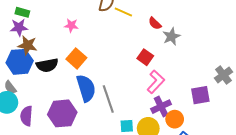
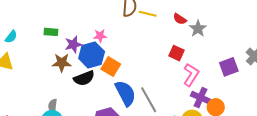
purple star: (19, 27) -> (73, 44), moved
blue hexagon: (20, 62) -> (92, 55), moved
gray semicircle: (10, 87) -> (53, 106), turned 56
purple square: (200, 95) -> (229, 67), moved
purple cross: (161, 107) -> (201, 98), turned -30

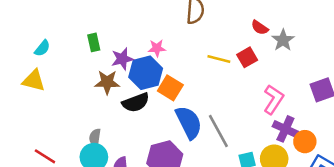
yellow line: (148, 14) -> (219, 59), moved
green rectangle: (51, 32) -> (94, 42), turned 72
red square: (176, 53) -> (247, 57), moved, turned 35

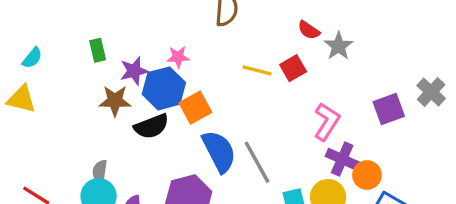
orange square: (170, 88) -> (195, 108), turned 30

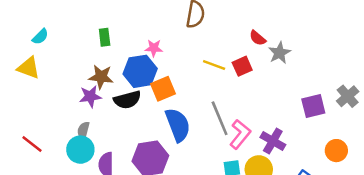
green rectangle: (98, 50) -> (105, 37), moved
purple star: (134, 71) -> (90, 96), moved
pink L-shape: (327, 122) -> (240, 134), moved
gray line: (257, 162) -> (220, 118), moved
orange circle: (367, 175) -> (336, 151), moved

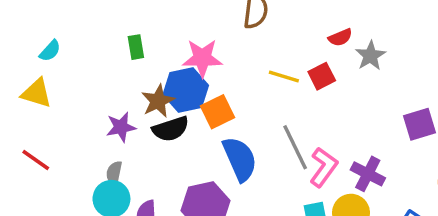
red semicircle: (258, 38) -> (340, 37), turned -60
pink star: (154, 48) -> (202, 58), size x1.6
brown star: (101, 77) -> (158, 101), moved, turned -30
red line: (32, 144) -> (36, 160), moved

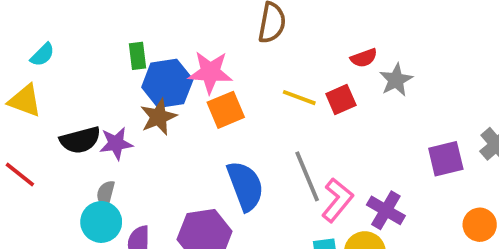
blue hexagon: (186, 90) -> (167, 83), moved
orange square: (218, 112) -> (226, 110), moved
black semicircle: (171, 129) -> (80, 140), moved

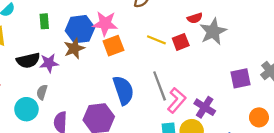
green rectangle: (137, 56) -> (44, 21), moved
gray star: (396, 80) -> (213, 32), size x1.4
cyan circle: (101, 222) -> (26, 109), moved

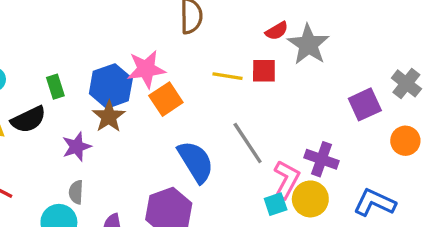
red square: (181, 42) -> (264, 71), turned 35
black semicircle: (28, 60) -> (28, 120), moved
pink L-shape: (177, 100) -> (287, 179), moved
orange circle: (259, 117) -> (405, 141), moved

